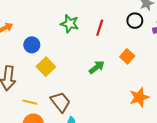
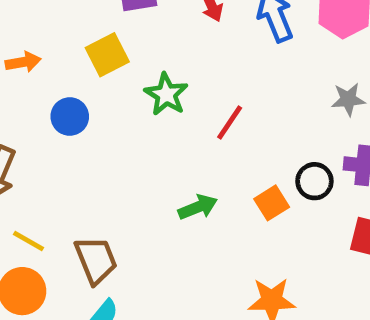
black circle: (135, 21) -> (314, 181), moved
yellow square: (46, 67) -> (107, 55), moved

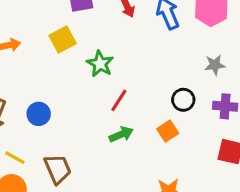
blue circle: (70, 117) -> (39, 114), moved
red line: (230, 122) -> (119, 100), moved
black circle: (314, 181) -> (183, 100), moved

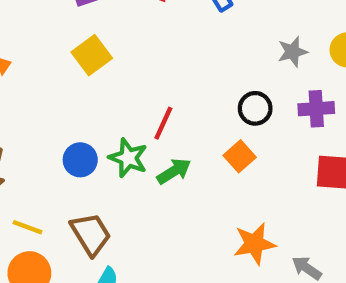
yellow square: (63, 40) -> (92, 55), moved
green star: (100, 64) -> (128, 158), moved
blue circle: (39, 114) -> (80, 160), moved

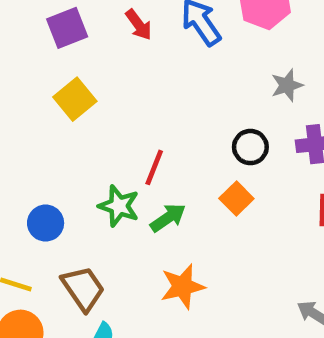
blue circle: (80, 160) -> (46, 223), moved
orange star: (254, 244) -> (182, 286), moved

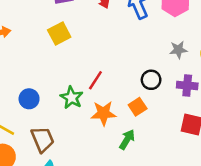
green arrow: (168, 218) -> (127, 139), moved, turned -36
orange star: (182, 286) -> (103, 113), moved

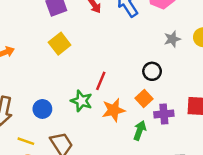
purple cross: (187, 86) -> (164, 114), moved

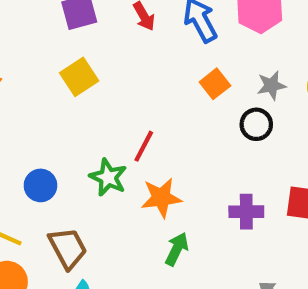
black circle: (152, 71) -> (256, 124), moved
orange square: (144, 98) -> (215, 84), moved
green arrow: (140, 130) -> (177, 249), moved

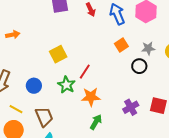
yellow square: (79, 77) -> (58, 54), moved
purple cross: (246, 212) -> (131, 107), turned -35

